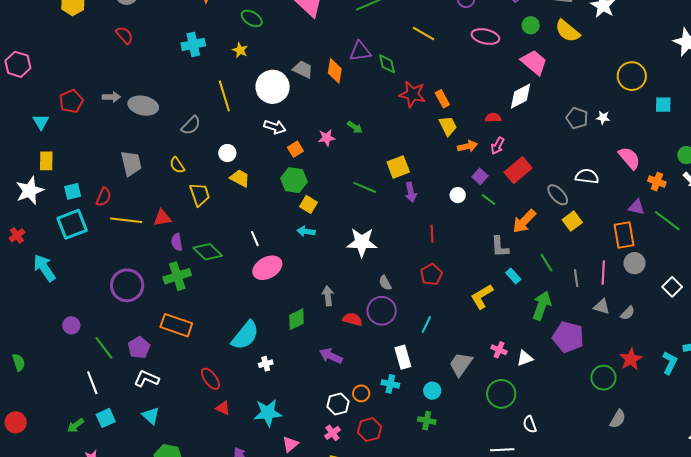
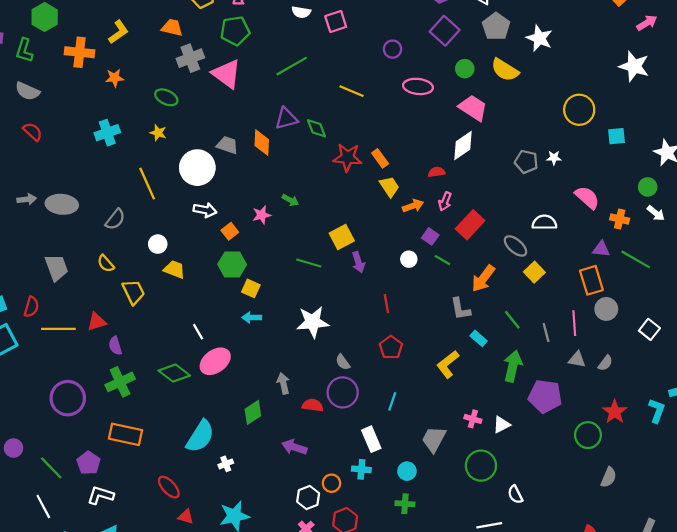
green diamond: (208, 252) -> (174, 373), moved

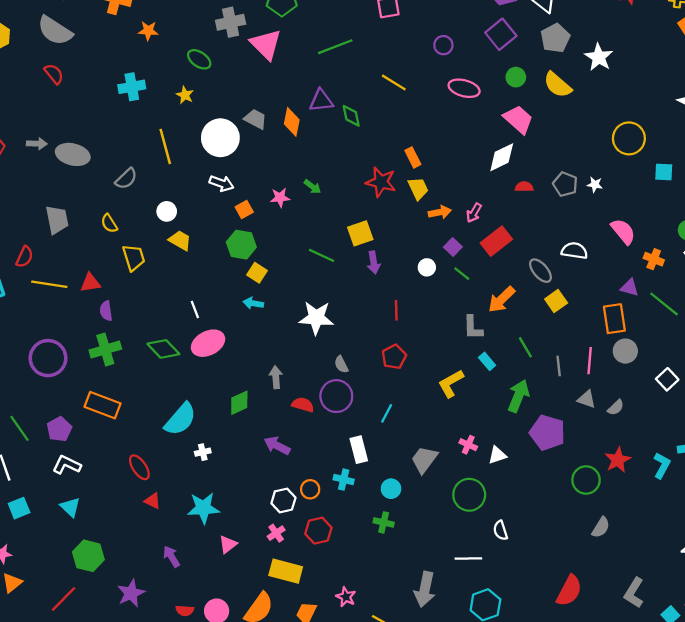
gray semicircle: (27, 91) -> (55, 31), size x1.4
red star: (348, 157) -> (381, 182), moved
red semicircle: (437, 172) -> (524, 187), moved

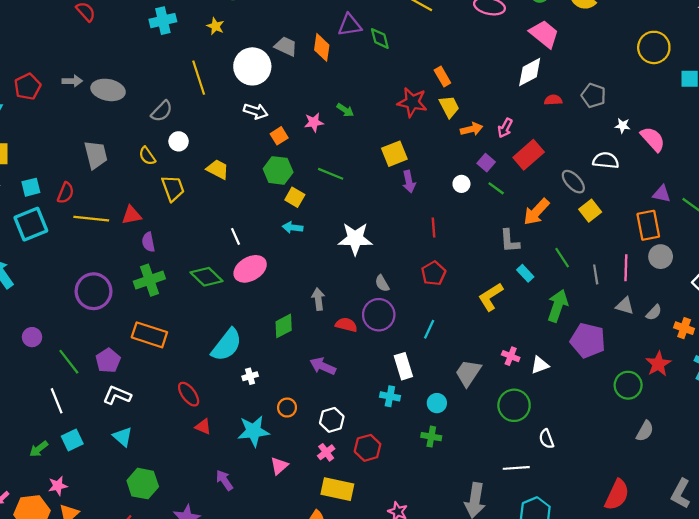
white star: (595, 185) -> (623, 126), moved
white circle: (167, 211) -> (179, 141), moved
green line: (322, 255) -> (331, 174), moved
orange cross: (654, 259) -> (684, 328), moved
orange circle: (310, 489) -> (287, 408), moved

